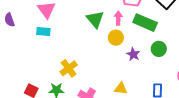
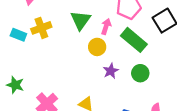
cyan rectangle: (43, 31) -> (18, 35), moved
yellow cross: (69, 68) -> (41, 28), moved

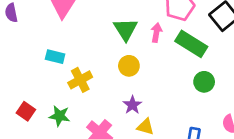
yellow cross: (41, 28) -> (80, 80), moved
yellow circle: (97, 47) -> (129, 66), moved
purple star: (111, 71) -> (132, 105), moved

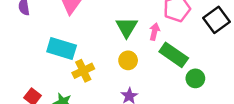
green rectangle: (191, 44) -> (174, 55), moved
cyan rectangle: (55, 57) -> (62, 48), size x1.6

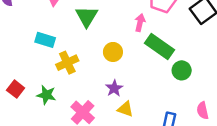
green triangle: (127, 27) -> (87, 16), moved
cyan rectangle: (62, 48) -> (45, 40), size x0.7

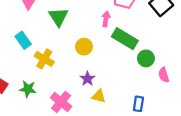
cyan rectangle: (45, 40) -> (23, 40), turned 42
yellow cross: (67, 63) -> (44, 59), turned -30
pink semicircle: (203, 111) -> (164, 75), moved

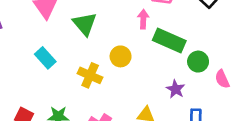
yellow cross: (44, 59) -> (90, 75), moved
purple star: (87, 79) -> (176, 89), moved

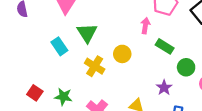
green triangle: (85, 24) -> (87, 33), moved
green rectangle: (169, 41) -> (165, 46), size x0.7

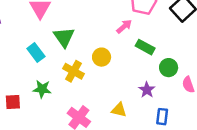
pink arrow: (145, 26) -> (124, 26), turned 42
red square: (35, 93) -> (13, 102), turned -35
green star: (63, 97) -> (42, 89), moved

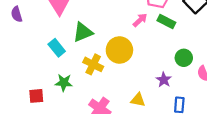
green triangle: (64, 37) -> (83, 32), turned 45
green rectangle: (145, 47) -> (166, 21), moved
yellow circle: (102, 57) -> (119, 50), size x1.5

